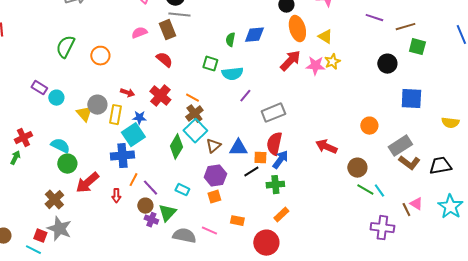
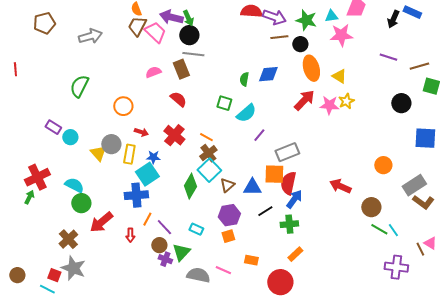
orange circle: (100, 56) -> (123, 106), moved
cyan semicircle: (232, 74) -> (246, 113), turned -35
red cross: (23, 138) -> (37, 177), size x1.4
orange square: (260, 158) -> (274, 174), moved, size x1.5

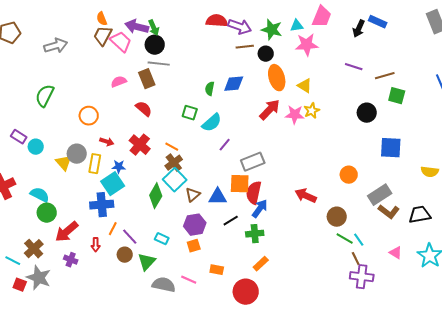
brown line: (420, 249) -> (356, 259), moved
purple cross: (165, 259) -> (71, 260), moved
cyan line: (47, 289) -> (13, 261), moved

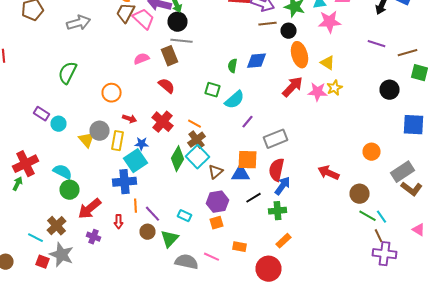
orange square: (240, 184) -> (248, 160), moved
green diamond: (156, 196) -> (178, 159), moved
orange line: (113, 229) -> (136, 206), turned -32

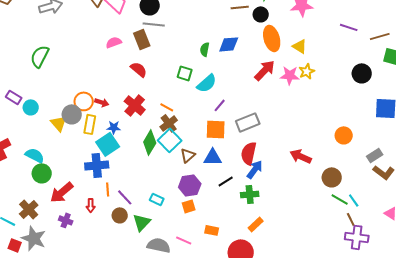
orange circle: (112, 93) -> (84, 101), moved
orange square: (248, 160) -> (216, 129), moved
gray rectangle: (402, 172) -> (375, 155), size x0.7

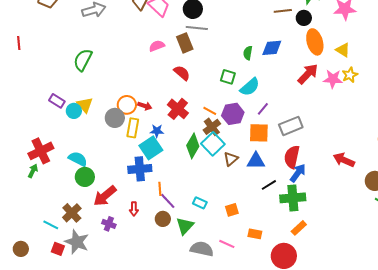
yellow triangle: (59, 123) -> (85, 105), moved
purple hexagon: (190, 185) -> (233, 114), moved
orange line: (108, 189) -> (160, 189), moved
green cross: (250, 194) -> (293, 198), size x1.4

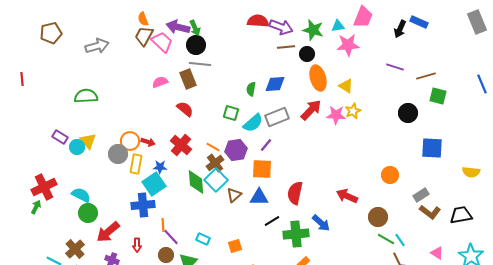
green semicircle: (83, 60) -> (86, 96), turned 60
gray rectangle: (291, 126) -> (277, 117), moved
green diamond: (193, 146) -> (196, 182), turned -35
blue arrow: (298, 173) -> (321, 223), moved, turned 96

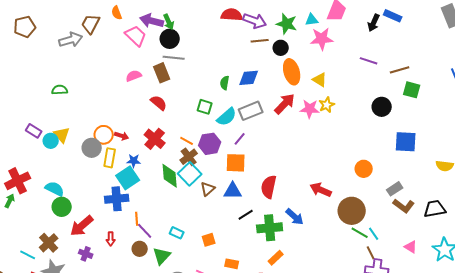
brown trapezoid: (144, 36) -> (91, 24), moved
green semicircle: (86, 96) -> (60, 90), size x0.7
brown circle: (378, 217) -> (352, 211), size x1.4

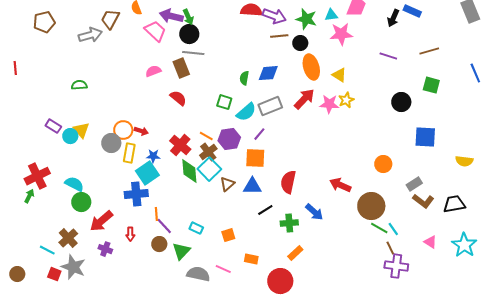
brown line: (400, 70) -> (429, 51), moved
red cross: (155, 139) -> (180, 145), moved
green cross: (270, 228) -> (289, 223), size x0.7

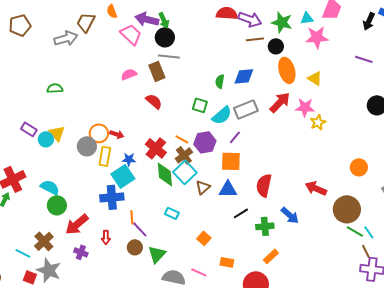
yellow star: (346, 100) -> (318, 122), moved
cyan rectangle: (196, 228) -> (172, 213), moved
orange square: (228, 235) -> (204, 238), turned -32

